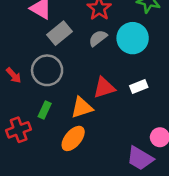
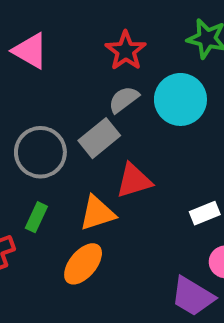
gray rectangle: (59, 33) -> (99, 138), moved
white rectangle: (139, 86) -> (205, 213), moved

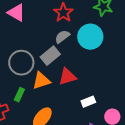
orange triangle: (97, 213) -> (41, 81), moved
white rectangle: (205, 213) -> (88, 102), moved

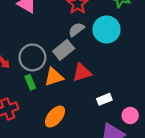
green rectangle: (19, 95) -> (30, 82), moved, turned -48

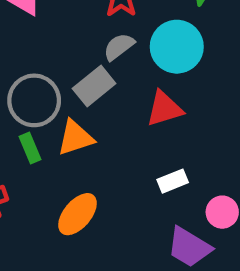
red triangle: (82, 73) -> (164, 109), moved

